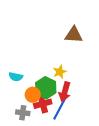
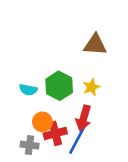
yellow star: (60, 72) -> (91, 87), moved
cyan semicircle: (16, 77) -> (28, 90), moved
green hexagon: (46, 88) -> (59, 86), moved

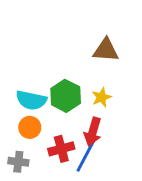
cyan semicircle: (28, 90) -> (31, 100), size x1.5
orange circle: (42, 122) -> (30, 127), moved
gray cross: (30, 145) -> (18, 162), moved

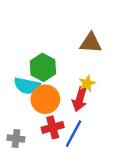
green hexagon: (66, 96) -> (43, 67), moved
orange circle: (30, 127) -> (45, 99), moved, size x1.5
red arrow: (93, 132) -> (80, 99), moved

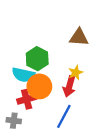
red cross: (53, 127) -> (27, 99), moved

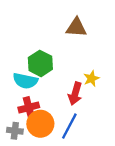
brown triangle: (79, 37) -> (76, 27), moved
yellow star: (76, 73) -> (91, 78), moved
orange circle: (39, 86) -> (40, 124), moved

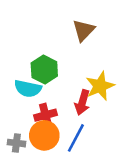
brown triangle: (76, 27) -> (84, 30), turned -50
yellow star: (91, 78) -> (100, 86), size x1.6
red cross: (29, 107) -> (46, 115), moved

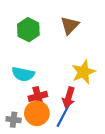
green hexagon: (44, 70) -> (28, 30), moved
red arrow: (82, 102) -> (69, 97), moved

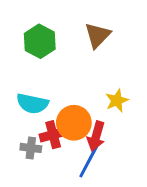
yellow star: (83, 72) -> (117, 101), size x0.7
orange circle: (37, 113) -> (74, 123), moved
gray cross: (14, 120) -> (31, 148), moved

